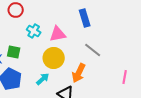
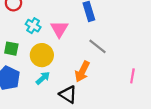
pink triangle: (58, 34) -> (59, 29), turned -48
yellow circle: (54, 58) -> (42, 55), moved

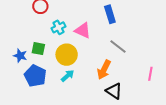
cyan cross: (33, 26) -> (59, 27), turned 32
pink triangle: (59, 29) -> (83, 30), turned -36
black triangle: (68, 94) -> (114, 91), moved

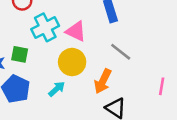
cyan cross: (59, 27) -> (45, 27), size x1.5
yellow circle: (67, 55) -> (72, 62), moved

